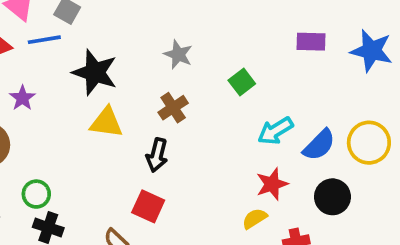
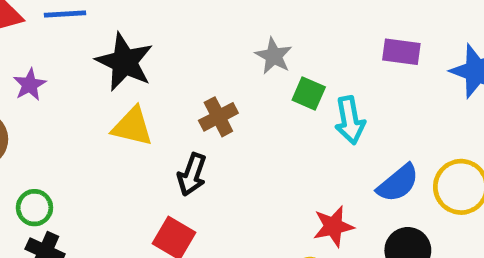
gray star: (178, 54) -> (274, 56), moved
green square: (242, 82) -> (309, 94), turned -35
cyan arrow: (275, 131) -> (350, 120), moved, turned -75

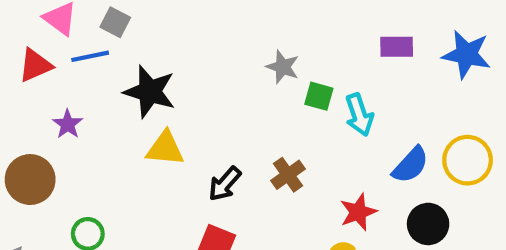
brown cross: (218, 117) -> (288, 175), moved
black arrow: (192, 174) -> (225, 184), turned 30

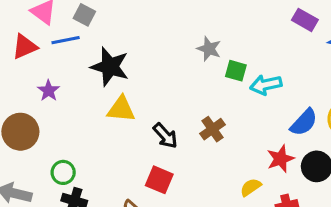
purple rectangle: (397, 47) -> (305, 20), moved, turned 30
cyan arrow: (359, 115) -> (266, 85), turned 96
black arrow: (225, 184) -> (165, 136), turned -84
red star: (358, 212) -> (280, 159), moved

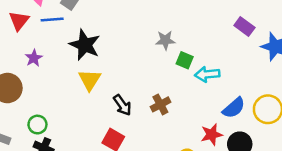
red triangle: (25, 47) -> (19, 21), turned -35
gray star: (209, 49) -> (165, 40), turned -30
yellow triangle: (121, 109) -> (90, 80), turned 50

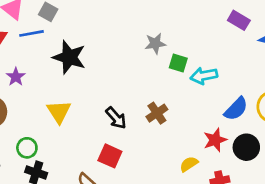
yellow triangle: (90, 80) -> (59, 112), moved

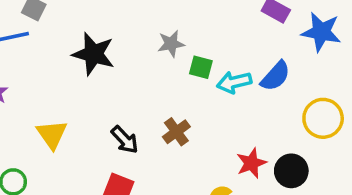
black star: (69, 57) -> (93, 54), moved
blue semicircle: (236, 109) -> (275, 76), moved

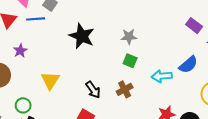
green square: (201, 67) -> (130, 61), moved
cyan arrow: (234, 82) -> (162, 76), moved

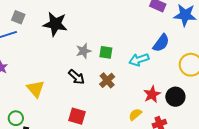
black star: (82, 36) -> (55, 24), moved
gray star: (129, 37) -> (84, 51), moved
black arrow: (93, 90) -> (76, 77), moved

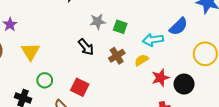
yellow triangle: (36, 89) -> (31, 52), moved
yellow semicircle: (135, 114) -> (141, 60), moved
green circle: (16, 118) -> (45, 80), moved

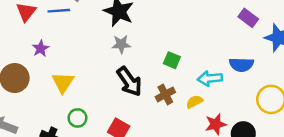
gray star: (98, 21) -> (121, 44), moved
blue semicircle: (179, 26) -> (241, 65), turned 42
black arrow: (86, 47) -> (129, 81), size x1.4

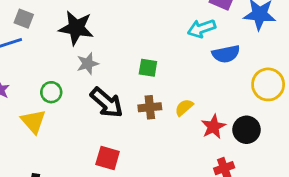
cyan arrow: (210, 78) -> (202, 28), moved
brown cross: (165, 94) -> (150, 107), turned 36
green circle: (77, 118) -> (51, 92), moved

